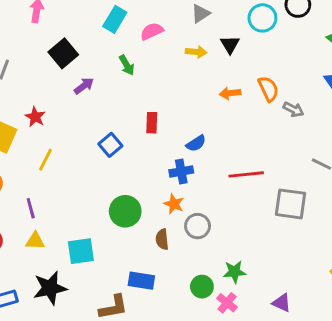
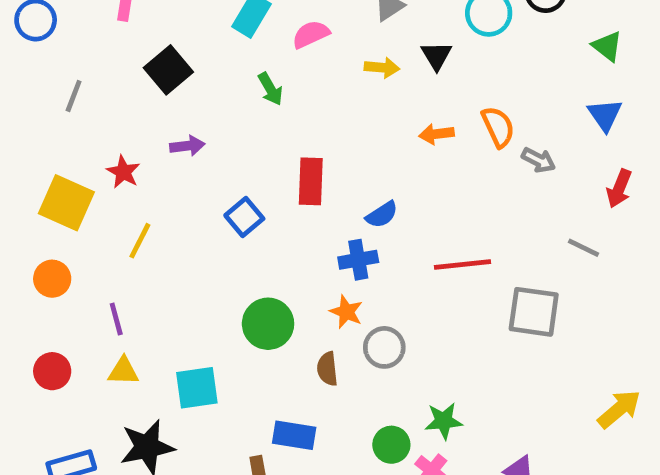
purple arrow: (84, 86) -> (187, 146), moved, turned 30
red rectangle: (152, 123) -> (311, 181), size x1.4

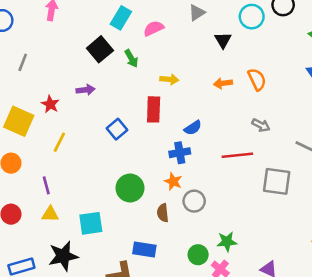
yellow arrow: (382, 68) -> (169, 79), moved
black square: (168, 70) -> (100, 49), moved
gray arrow: (538, 160) -> (261, 125), moved

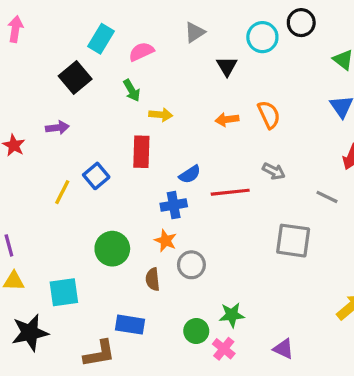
green arrow: (131, 58) -> (132, 90), moved
yellow line: (59, 142) -> (62, 192), moved
red line: (237, 155) -> (230, 192), moved

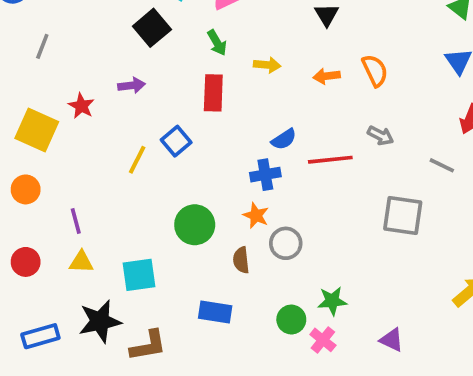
yellow arrow: (161, 115) -> (267, 65), moved
red rectangle: (141, 152) -> (213, 93), moved
brown L-shape: (99, 354) -> (148, 346), moved

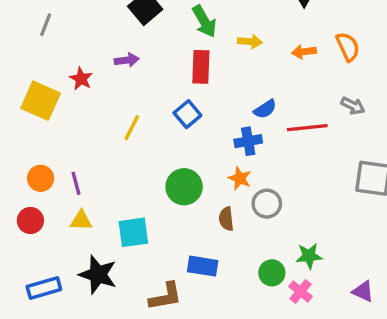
green arrow: (217, 43) -> (204, 21), size x1.4
blue square: (176, 141) -> (187, 114), moved
orange circle: (26, 189) -> (41, 178), moved
black star: (100, 321) -> (98, 275), turned 30
brown L-shape: (148, 346) -> (165, 296), moved

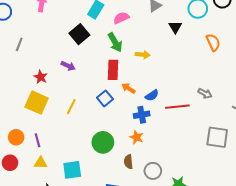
orange semicircle: (348, 47) -> (213, 42), moved
orange arrow: (304, 52) -> (128, 88), moved, turned 40
purple arrow: (127, 60) -> (68, 66), turned 32
yellow square: (41, 101) -> (37, 103), moved
gray circle: (267, 204) -> (153, 171), moved

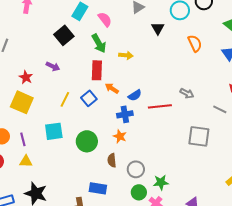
pink semicircle: (121, 18) -> (105, 19), turned 77
yellow line: (71, 107) -> (65, 99), moved
cyan square: (72, 170) -> (54, 131), moved

